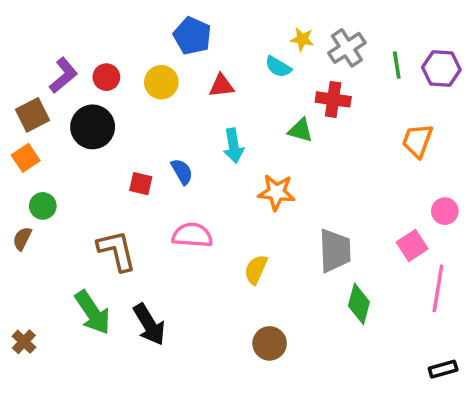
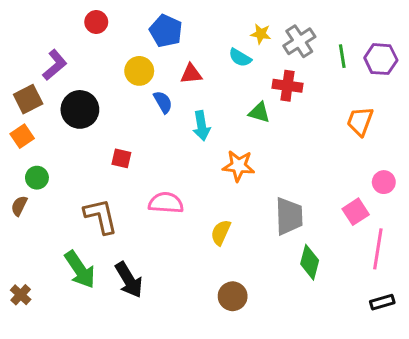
red circle: (106, 77) -> (96, 22), moved
blue semicircle: (182, 172) -> (163, 102), moved
black rectangle: (443, 369) -> (382, 302), moved

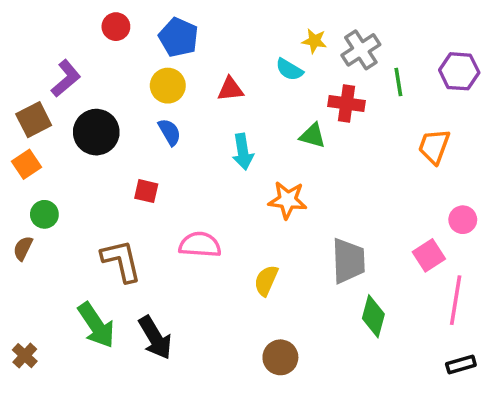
blue pentagon: (166, 31) -> (178, 37), moved
green line: (342, 56) -> (398, 82), moved
blue semicircle: (163, 102) -> (170, 132), moved

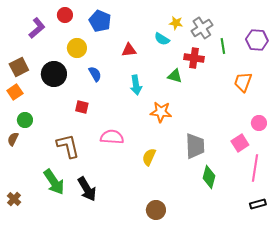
purple L-shape: (66, 78) -> (37, 28), moved
yellow circle: (168, 86) -> (77, 48), moved
brown circle: (280, 357) -> (156, 210), moved

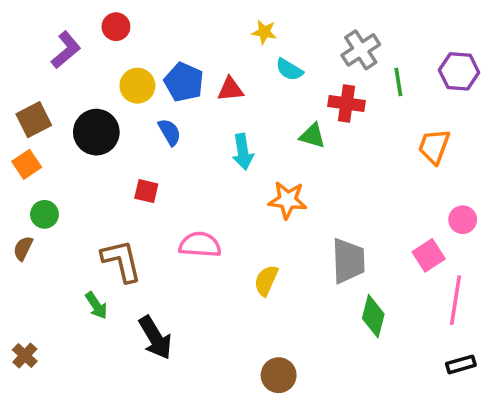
blue pentagon: (100, 21) -> (184, 82), moved
yellow star: (176, 23) -> (264, 32), moved
green arrow: (54, 182) -> (96, 305), moved, size x0.6

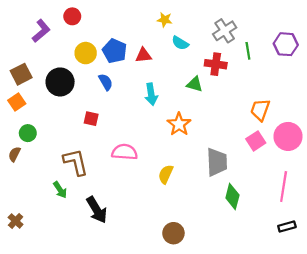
orange trapezoid: (434, 146) -> (260, 110), moved
orange star: (288, 200) -> (179, 124), turned 30
pink circle: (463, 220) -> (288, 136), size x1.6
pink square: (429, 255) -> (256, 141), moved

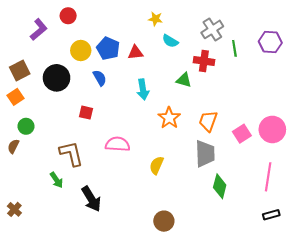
orange trapezoid: (260, 110) -> (208, 121), moved

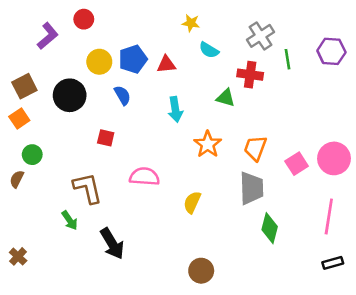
blue pentagon: (108, 48) -> (133, 59), turned 30

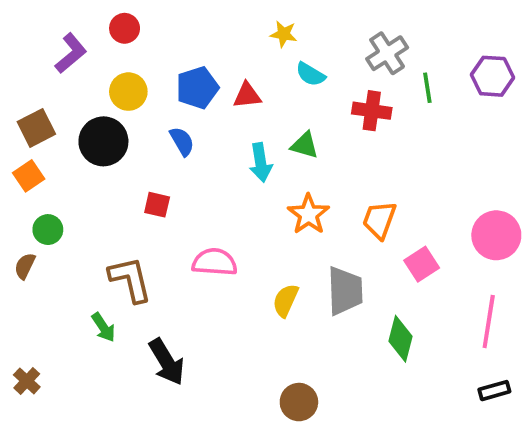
yellow circle: (99, 62) -> (128, 92), moved
green triangle: (226, 98) -> (305, 145), moved
pink square: (297, 164) -> (422, 264), moved
gray trapezoid: (251, 188) -> (345, 291), moved

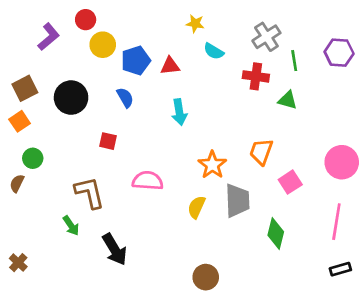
yellow circle: (128, 92) -> (103, 45), moved
green triangle: (305, 145) -> (288, 100), moved
orange star: (309, 214) -> (212, 165), moved

